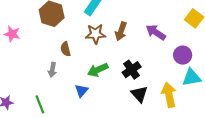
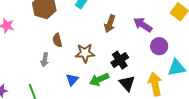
brown star: (95, 34) -> (85, 53), moved
purple circle: (183, 55) -> (159, 46), moved
green arrow: (98, 70) -> (99, 79), moved

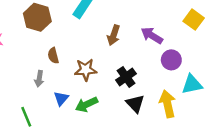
green arrow: (99, 79) -> (86, 104), moved
blue triangle: (72, 80) -> (61, 98), moved

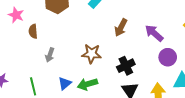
brown semicircle: (53, 56) -> (33, 31), moved
blue triangle: (61, 98) -> (65, 83), moved

